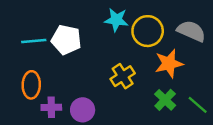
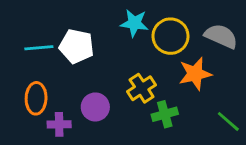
green cross: (165, 100) -> (165, 114), moved, turned 30
purple circle: (83, 110) -> (95, 107), moved

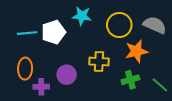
cyan star: (134, 23) -> (82, 16), moved
white pentagon: (77, 46) -> (53, 32), turned -30
yellow cross: (142, 88) -> (99, 61), turned 36
green cross: (165, 114) -> (130, 80), moved

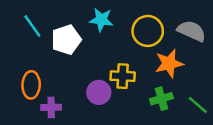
cyan line: (27, 33) -> (32, 26), moved, turned 60
purple circle: (67, 75) -> (99, 92), moved

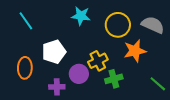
white pentagon: (66, 40) -> (54, 52), moved
yellow cross: (123, 76) -> (98, 61), turned -30
green cross: (161, 99) -> (114, 79), moved
purple cross: (51, 107) -> (57, 87), moved

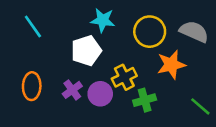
white pentagon: (54, 52) -> (86, 51), moved
purple cross: (57, 87) -> (72, 90), moved, turned -35

